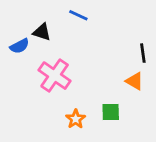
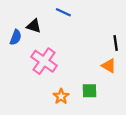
blue semicircle: (19, 46) -> (16, 37), turned -42

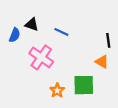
blue line: (63, 12) -> (61, 32), moved
green square: (89, 91) -> (84, 85), size x1.5

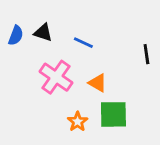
blue semicircle: (15, 35) -> (16, 35), moved
orange triangle: (102, 62) -> (98, 83), moved

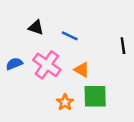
blue semicircle: (16, 35) -> (14, 64), moved, turned -133

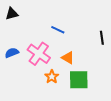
black triangle: (36, 27) -> (12, 14), moved, turned -32
orange star: (65, 102) -> (52, 77), moved

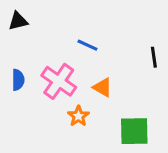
blue semicircle: (12, 53) -> (18, 80), turned 112
green square: (79, 80) -> (134, 131), moved

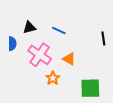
black triangle: (18, 21) -> (29, 27), moved
blue semicircle: (18, 80) -> (12, 44), moved

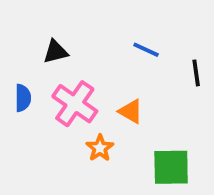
blue line: (59, 30) -> (146, 50), moved
blue semicircle: (12, 44) -> (23, 98), moved

